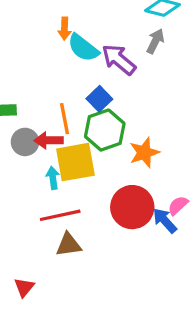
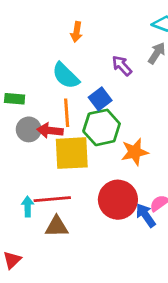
cyan semicircle: (83, 48) -> (66, 76), moved
purple arrow: (119, 60) -> (122, 66), size x0.7
cyan arrow: (53, 178) -> (28, 206), moved

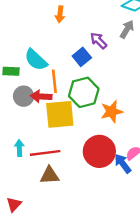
cyan semicircle: (66, 76) -> (36, 60), moved
blue square: (100, 99) -> (82, 57), moved
cyan arrow: (28, 206) -> (19, 148), moved

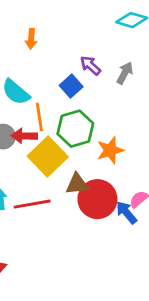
orange arrow: (60, 14) -> (31, 39), moved
gray arrow: (127, 29) -> (125, 73), moved
yellow square: (60, 114) -> (48, 157), turned -36
brown triangle: (50, 175) -> (77, 184), moved

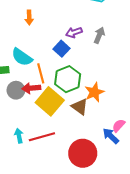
purple arrow: (90, 65) -> (74, 32), turned -56
brown triangle: (77, 184) -> (80, 107), moved, turned 48
red circle: (97, 199) -> (83, 153), moved

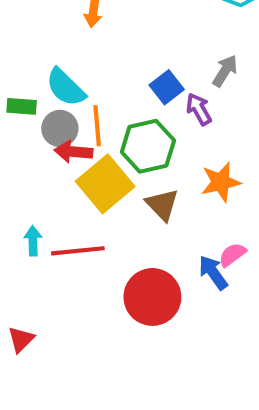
purple arrow: (74, 32) -> (199, 109), moved, turned 70
blue square: (61, 49) -> (167, 87), moved
gray circle: (16, 90) -> (60, 128), moved
orange star: (94, 92) -> (221, 182), moved

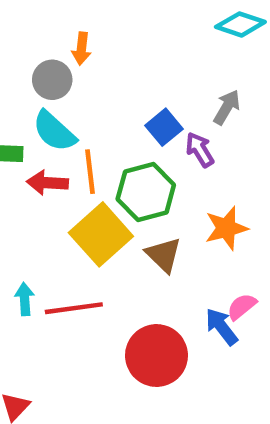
gray circle: (60, 128) -> (52, 80), moved
red arrow: (73, 152) -> (47, 183), moved

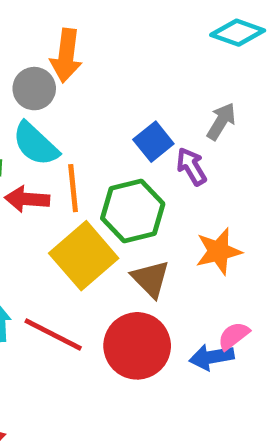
orange arrow: (81, 49) -> (66, 56), size x1.5
red line: (74, 308) -> (53, 334), turned 34
blue arrow: (222, 327) -> (212, 357), turned -63
red circle: (156, 356) -> (137, 346), moved

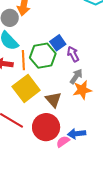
gray arrow: (221, 121) -> (76, 76), moved
green hexagon: (133, 211) -> (43, 56), moved
pink semicircle: (234, 336) -> (63, 142), moved

